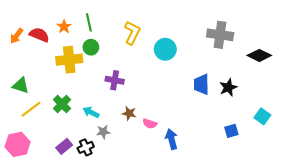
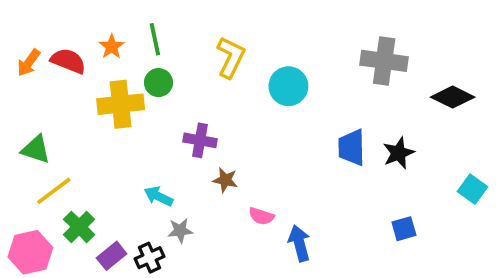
green cross: (62, 104) -> (79, 227), moved
brown star: (129, 113) -> (225, 180), moved
cyan square: (262, 116) -> (472, 189), moved

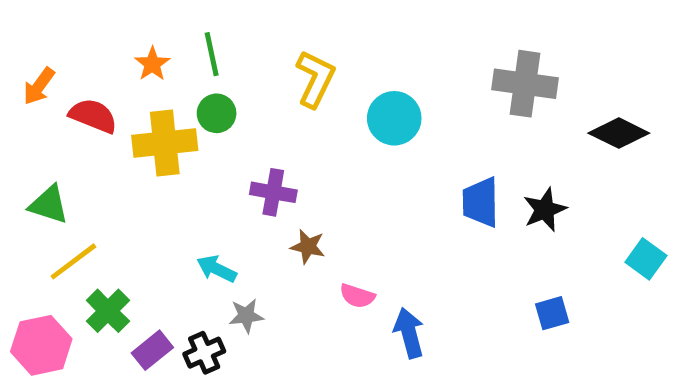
red semicircle: (68, 61) -> (93, 116), moved

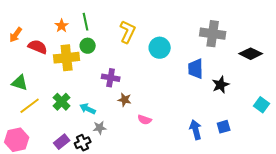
blue trapezoid: (481, 202) -> (196, 69), moved
green cross: (108, 311) -> (62, 102), moved
blue arrow: (409, 333) -> (196, 130), moved

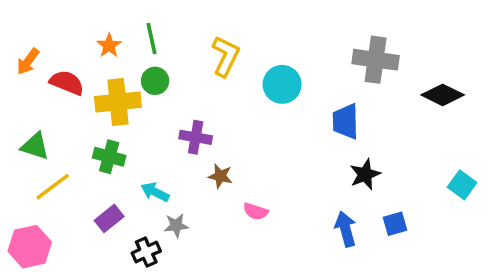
black star: (221, 85) -> (365, 174), moved
green cross: (62, 102) -> (109, 157), moved, turned -30
purple rectangle: (62, 142) -> (109, 218), moved

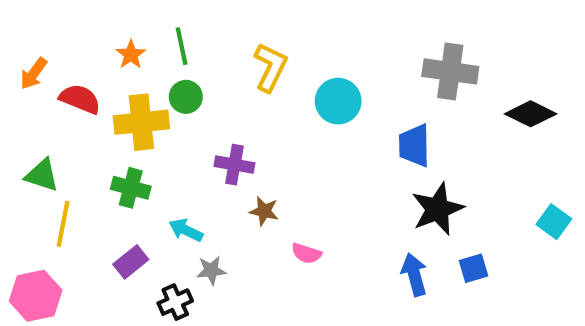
black star: (365, 174) -> (438, 209), size x1.4
yellow line: (53, 187) -> (63, 224), turned -42

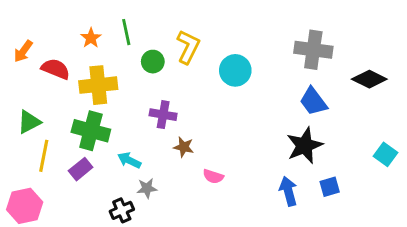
green circle: (186, 97) -> (153, 62), moved
blue trapezoid: (414, 146) -> (313, 101), moved, turned -36
green triangle: (42, 175) -> (29, 122), turned -45
green cross: (131, 188) -> (91, 131), size x1.4
purple rectangle: (131, 262) -> (81, 169), moved

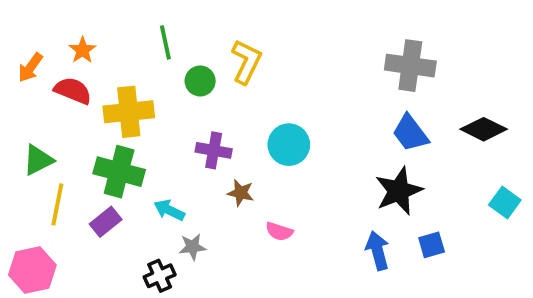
orange star: (91, 38) -> (82, 50), moved
cyan circle: (235, 70) -> (289, 145), moved
black diamond: (369, 79) -> (484, 129), moved

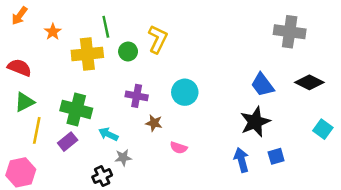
gray cross: (410, 66) -> (290, 32), moved
orange arrow: (30, 67) -> (20, 16), moved
red semicircle: (73, 91) -> (20, 68), moved
yellow cross: (129, 112) -> (87, 54), moved

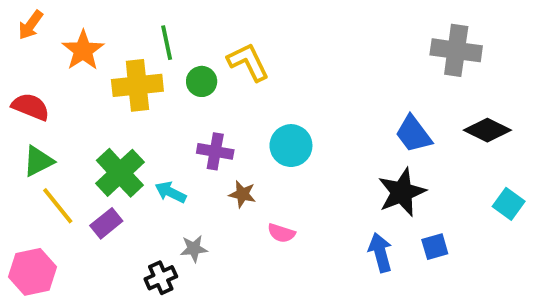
orange star: (53, 32) -> (83, 50), size x1.5
yellow L-shape: (158, 39) -> (248, 62), turned -52
green cross: (76, 109) -> (120, 173), turned 32
yellow line: (37, 130) -> (58, 206), turned -50
cyan arrow: (108, 134) -> (170, 192), moved

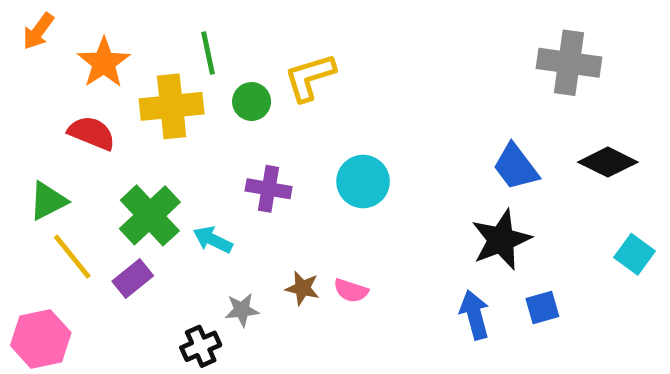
yellow L-shape: (248, 62) -> (310, 77), turned -81
red semicircle: (31, 107) -> (92, 133), moved
brown star: (242, 194) -> (302, 288), moved

